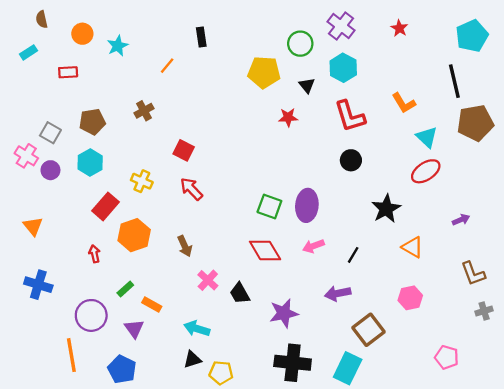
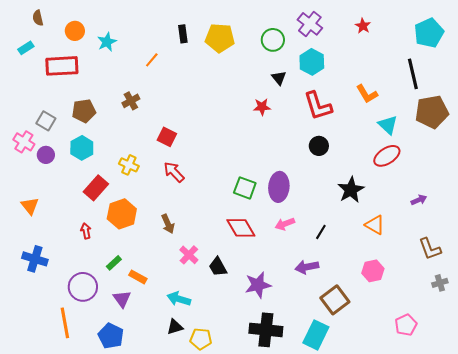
red rectangle: (68, 72) -> (62, 66), size x1.8
yellow pentagon: (264, 72) -> (220, 38), moved
pink pentagon: (447, 357) -> (406, 325), turned 30

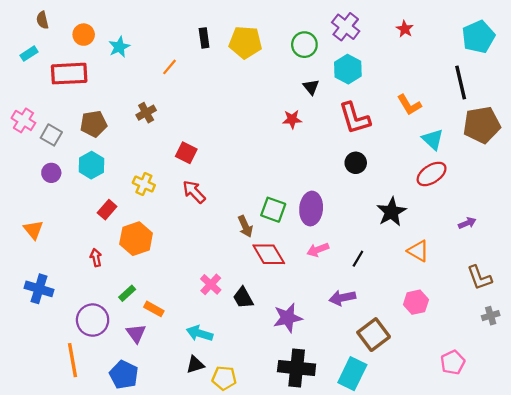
pink cross: (24, 142) -> (23, 120), moved
red rectangle: (96, 188) -> (107, 210), size x0.7
brown arrow: (168, 224) -> (245, 226), moved

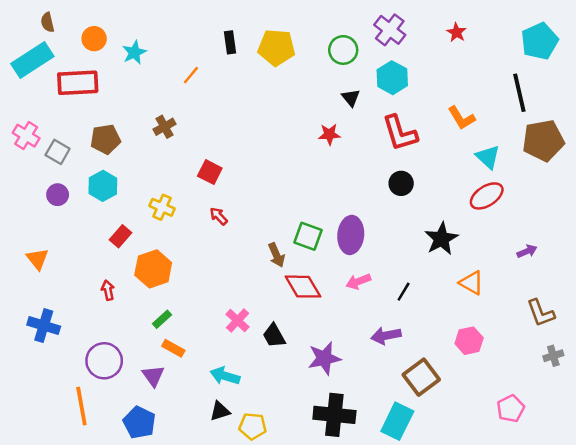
cyan rectangle: (29, 54) -> (32, 60), size x2.0
red arrow: (194, 192) -> (219, 216), size x0.7
green rectangle: (127, 293) -> (162, 319), moved

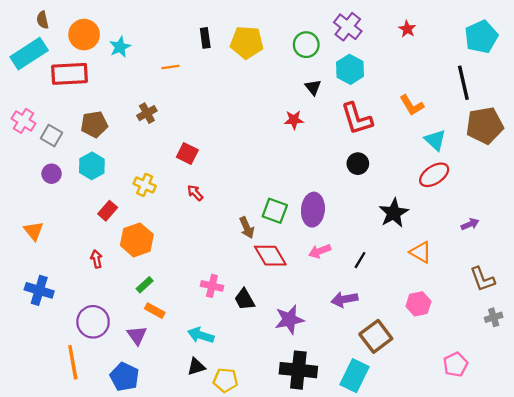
orange circle: (94, 39) -> (84, 35), size x1.4
orange line: (191, 75) -> (170, 67), turned 42
pink cross: (238, 321) -> (212, 286), turned -30

